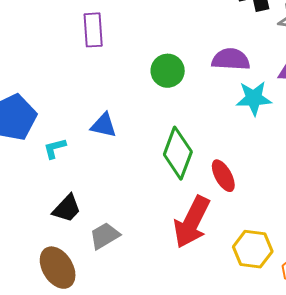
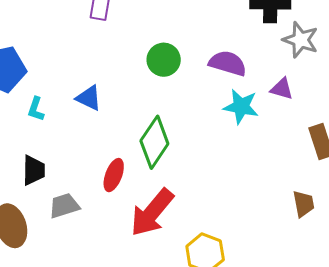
cyan L-shape: (55, 148) -> (36, 109), turned -70
red ellipse: (223, 176) -> (114, 175), moved, turned 36
black trapezoid: (67, 208) -> (34, 170), turned -56

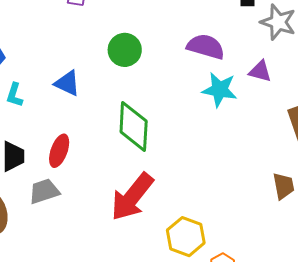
green circle: (164, 60) -> (125, 50), moved
green diamond: (154, 142) -> (134, 127), turned -30
red ellipse: (114, 175) -> (59, 151), moved

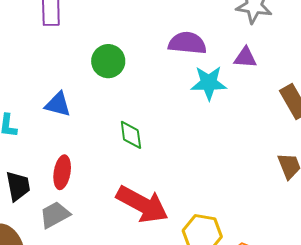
green diamond: (134, 127) -> (131, 135), size x0.6
red arrow: (132, 197) -> (142, 204), turned -90

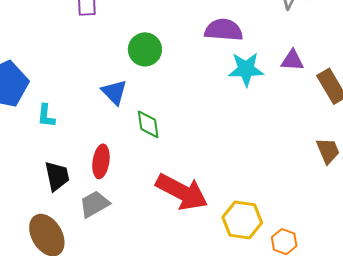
purple triangle: (245, 58) -> (292, 60), moved
blue triangle: (58, 104) -> (114, 92), moved, turned 32
green diamond: (131, 135) -> (148, 124), moved

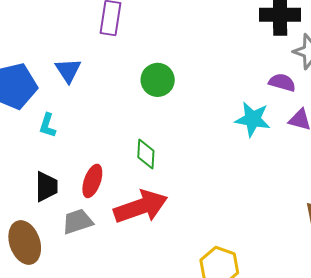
purple semicircle: (224, 30) -> (282, 82), moved, size x0.7
blue triangle: (114, 92) -> (68, 70), moved
red arrow: (182, 192) -> (141, 207), moved, turned -58

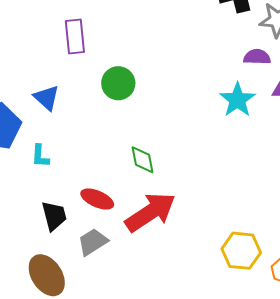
green circle: (158, 80) -> (118, 83), moved
cyan star: (253, 119) -> (237, 100), turned -30
red ellipse: (92, 181) -> (97, 199), turned -72

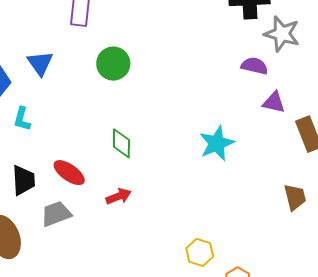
cyan star: (237, 100) -> (217, 143), moved
red arrow: (150, 212) -> (119, 196), size x0.5
yellow hexagon: (241, 251) -> (200, 252), size x0.7

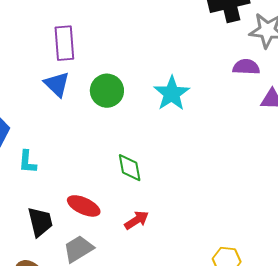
blue triangle: (40, 63) -> (57, 84), moved
cyan star: (217, 143) -> (172, 93), moved

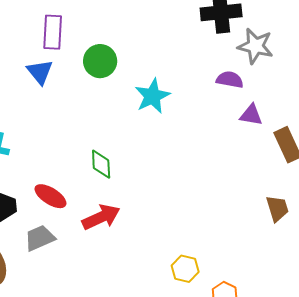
green circle: (107, 91) -> (100, 61), moved
red arrow: (137, 220) -> (101, 217), size x1.5

